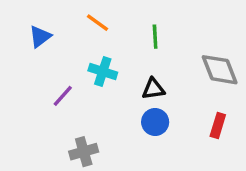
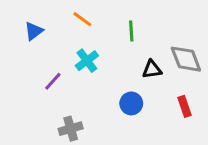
cyan cross: (103, 71) -> (87, 61), turned 35
black triangle: (153, 89) -> (152, 69), moved
red rectangle: (218, 125) -> (184, 106), turned -36

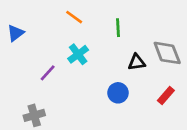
blue triangle: (34, 31) -> (16, 33), moved
red rectangle: (184, 106) -> (166, 95), turned 60
gray cross: (71, 129) -> (34, 115), moved

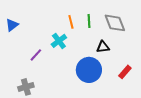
orange line: (74, 17) -> (71, 22), moved, turned 40
gray diamond: (167, 53) -> (115, 23), moved
blue circle: (118, 93) -> (89, 70), size x1.6

